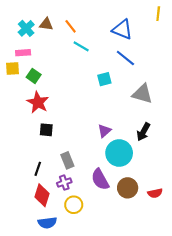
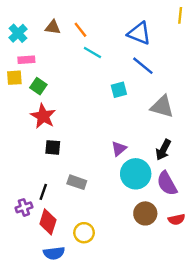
cyan cross: (26, 28) -> (18, 33), moved
gray rectangle: (67, 160) -> (77, 182), turned -49
purple semicircle: (100, 179) -> (167, 183), moved
purple cross: (64, 183) -> (24, 207), moved

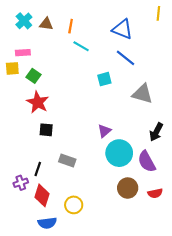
orange line: (80, 30) -> (71, 26), turned 48
cyan cross: (18, 33) -> (24, 21), moved
black arrow: (163, 150) -> (156, 132), moved

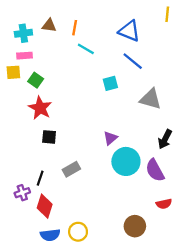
cyan cross: (24, 21) -> (23, 33), moved, turned 35
gray rectangle: (67, 160) -> (71, 169), turned -49
brown circle: (128, 188) -> (135, 226), moved
yellow circle: (74, 205) -> (78, 232), moved

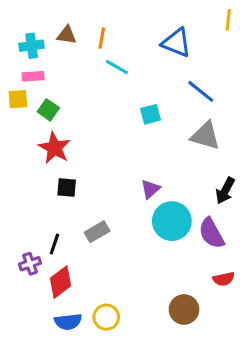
blue line: (133, 61) -> (201, 91), moved
red diamond: (45, 206) -> (61, 282), turned 35

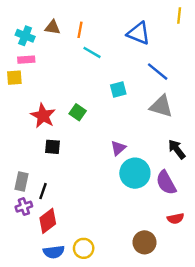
cyan cross: (32, 46) -> (25, 36), turned 30
green square: (48, 110) -> (78, 112), moved
black arrow: (225, 191) -> (177, 149), turned 114
gray rectangle: (97, 232) -> (21, 181), moved, turned -48

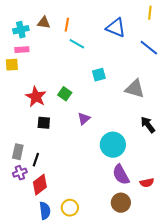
cyan cross: (25, 36) -> (21, 30), turned -35
blue line: (158, 72) -> (149, 48), moved
purple triangle: (118, 148) -> (84, 119), moved
purple semicircle: (166, 183) -> (121, 175), moved
blue semicircle: (54, 252) -> (45, 211), turned -90

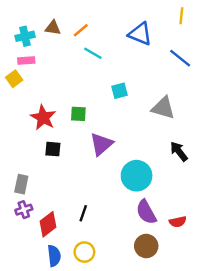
orange line: (67, 25) -> (81, 30), turned 40
yellow square: (12, 65) -> (14, 79), turned -32
green square: (65, 94) -> (78, 114), turned -32
purple triangle: (84, 119) -> (101, 144), size x1.5
black line: (36, 160) -> (83, 213), moved

